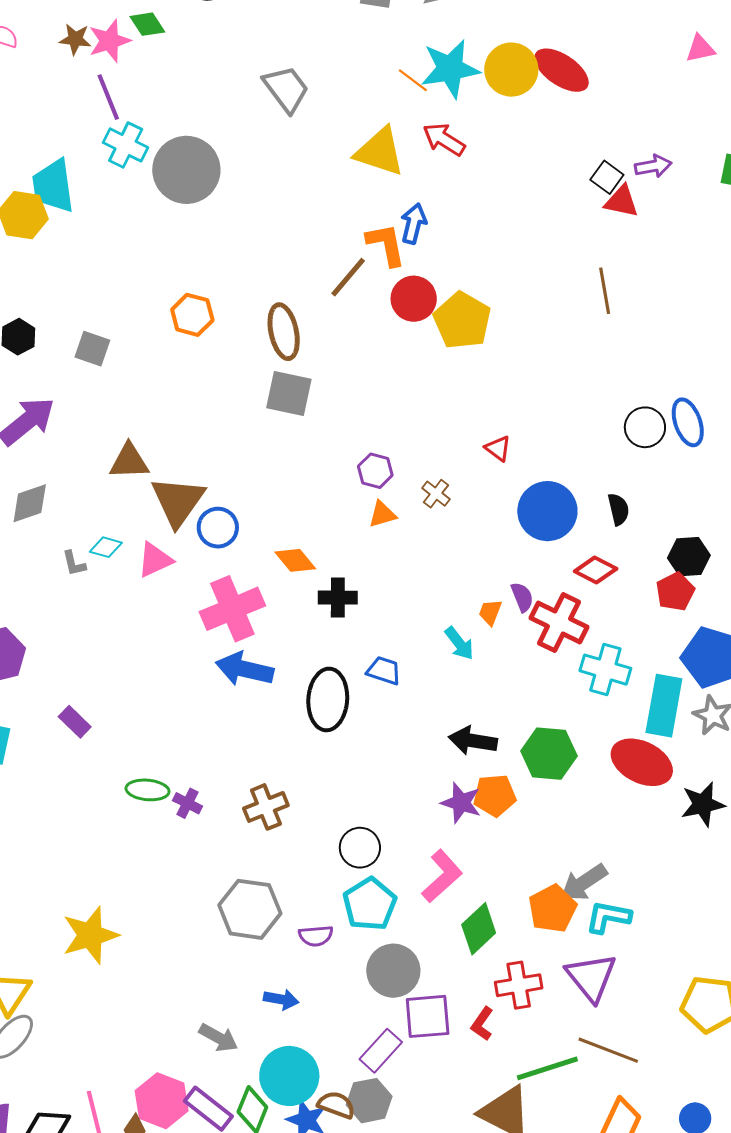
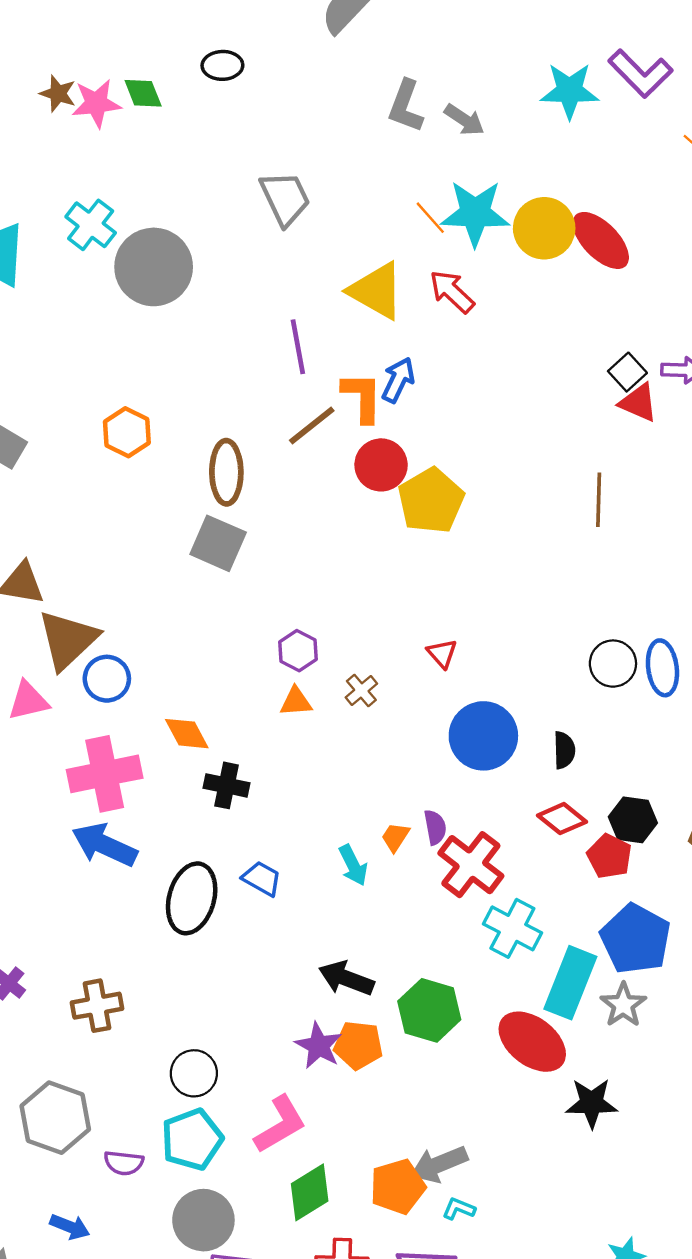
purple line: (108, 97) -> (298, 347), moved
red diamond: (596, 570) -> (562, 819), moved
red pentagon: (675, 592) -> (609, 856), turned -30
cyan L-shape: (608, 917) -> (459, 1209), size x0.6

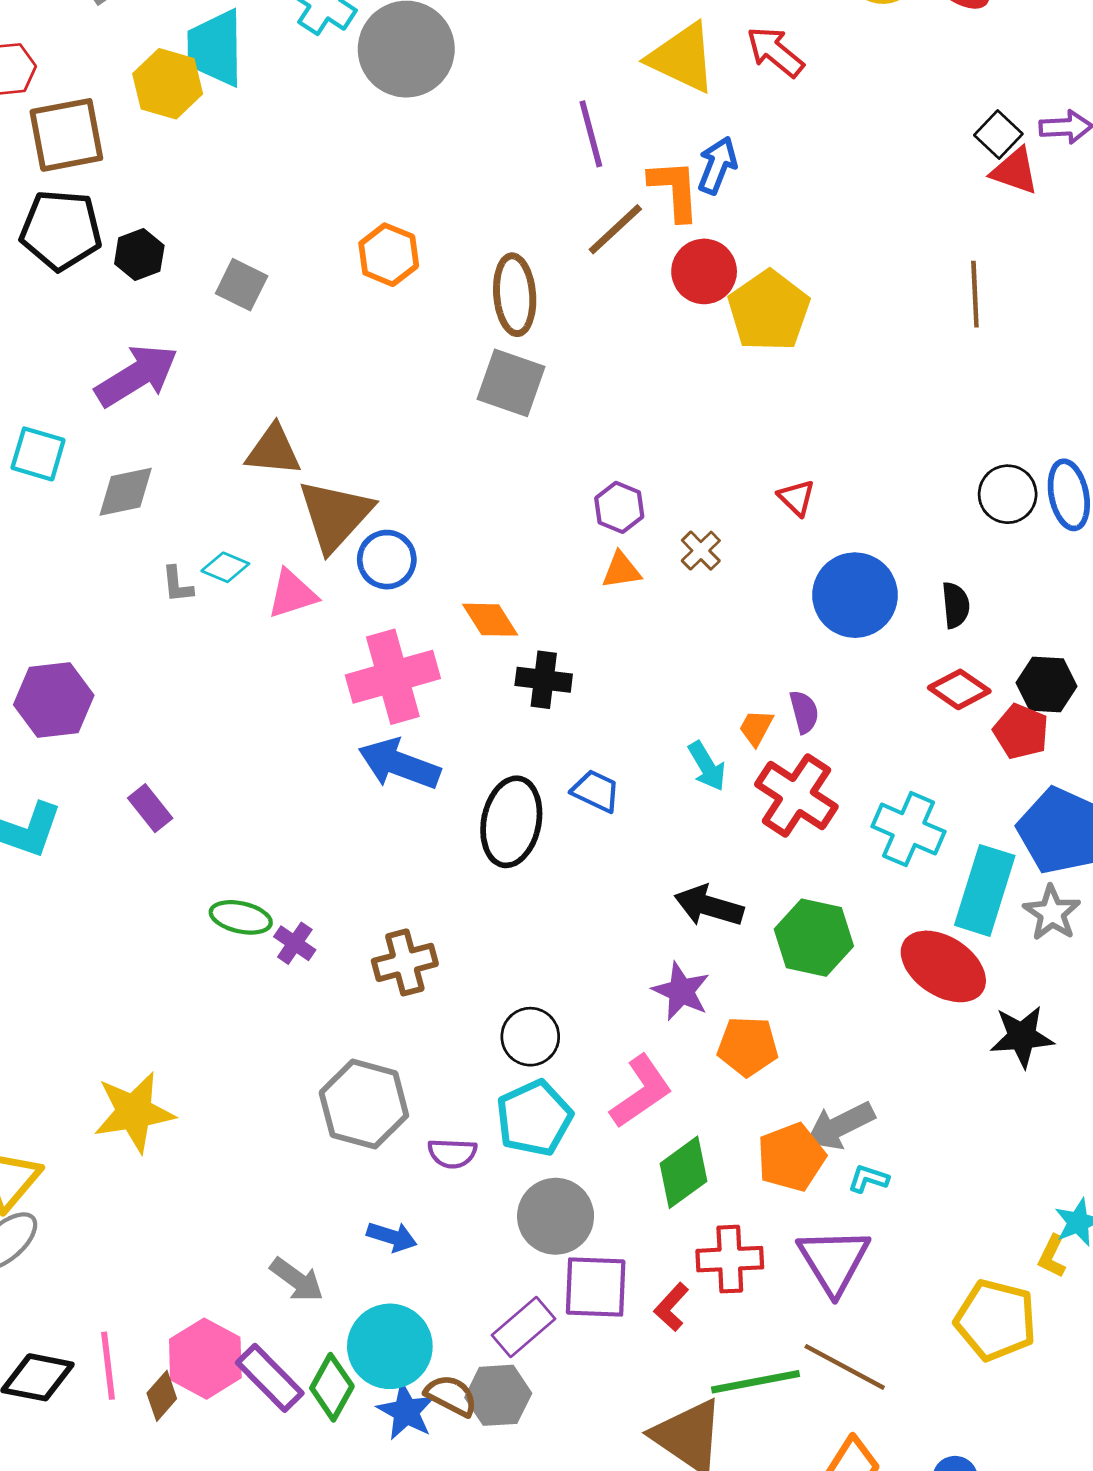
red cross: (471, 865) -> (796, 795), moved
orange pentagon: (358, 1045) -> (748, 1046), moved

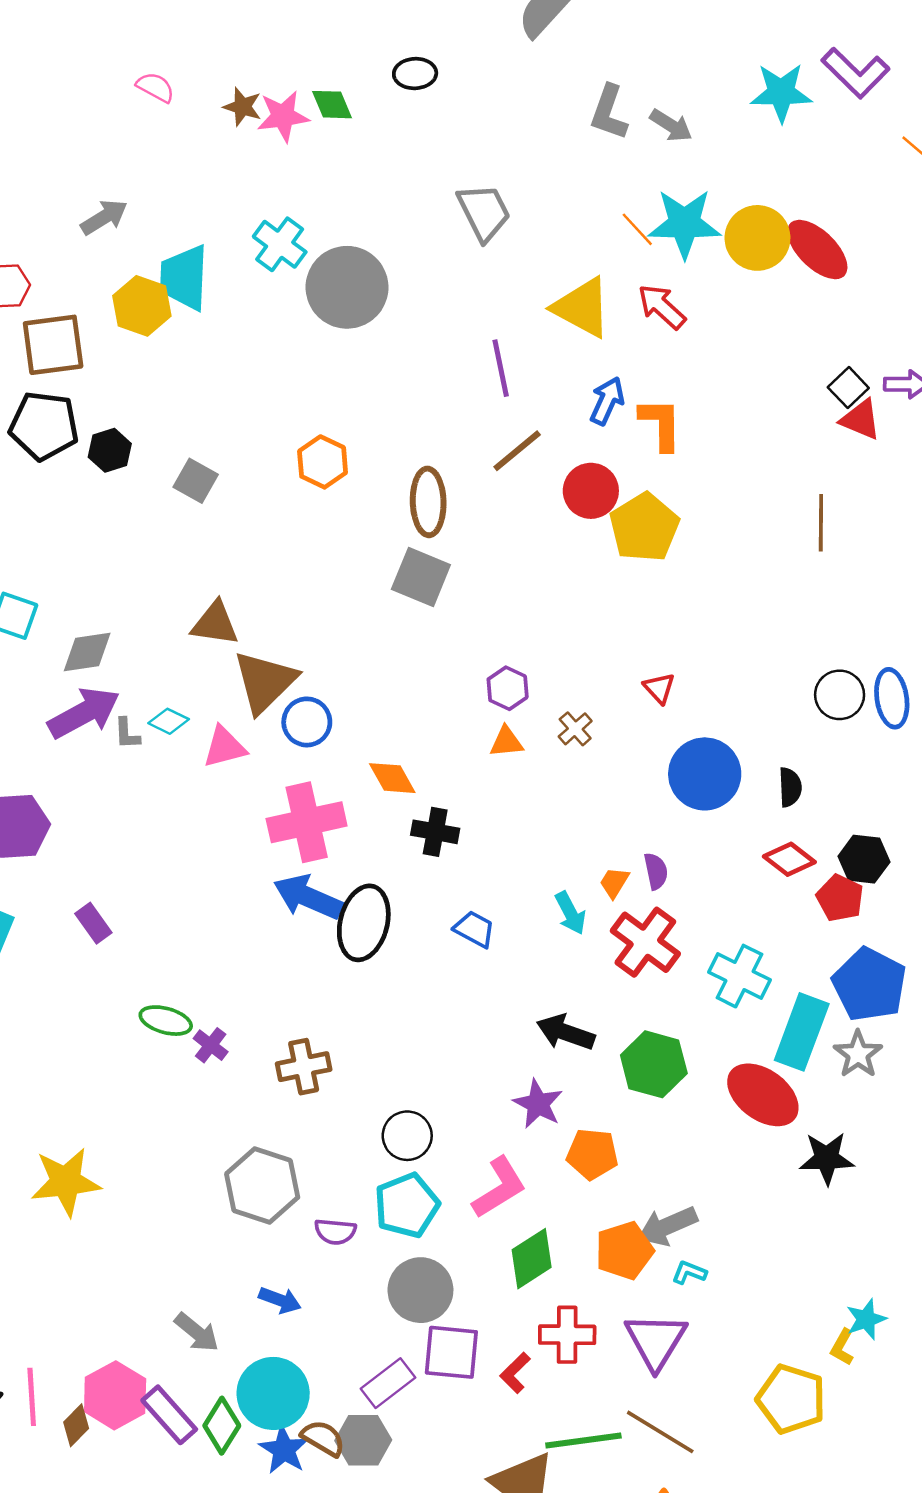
orange L-shape: (675, 190) -> (661, 424), moved
purple arrow: (137, 376) -> (84, 713), moved
black ellipse: (511, 822) -> (364, 923), moved

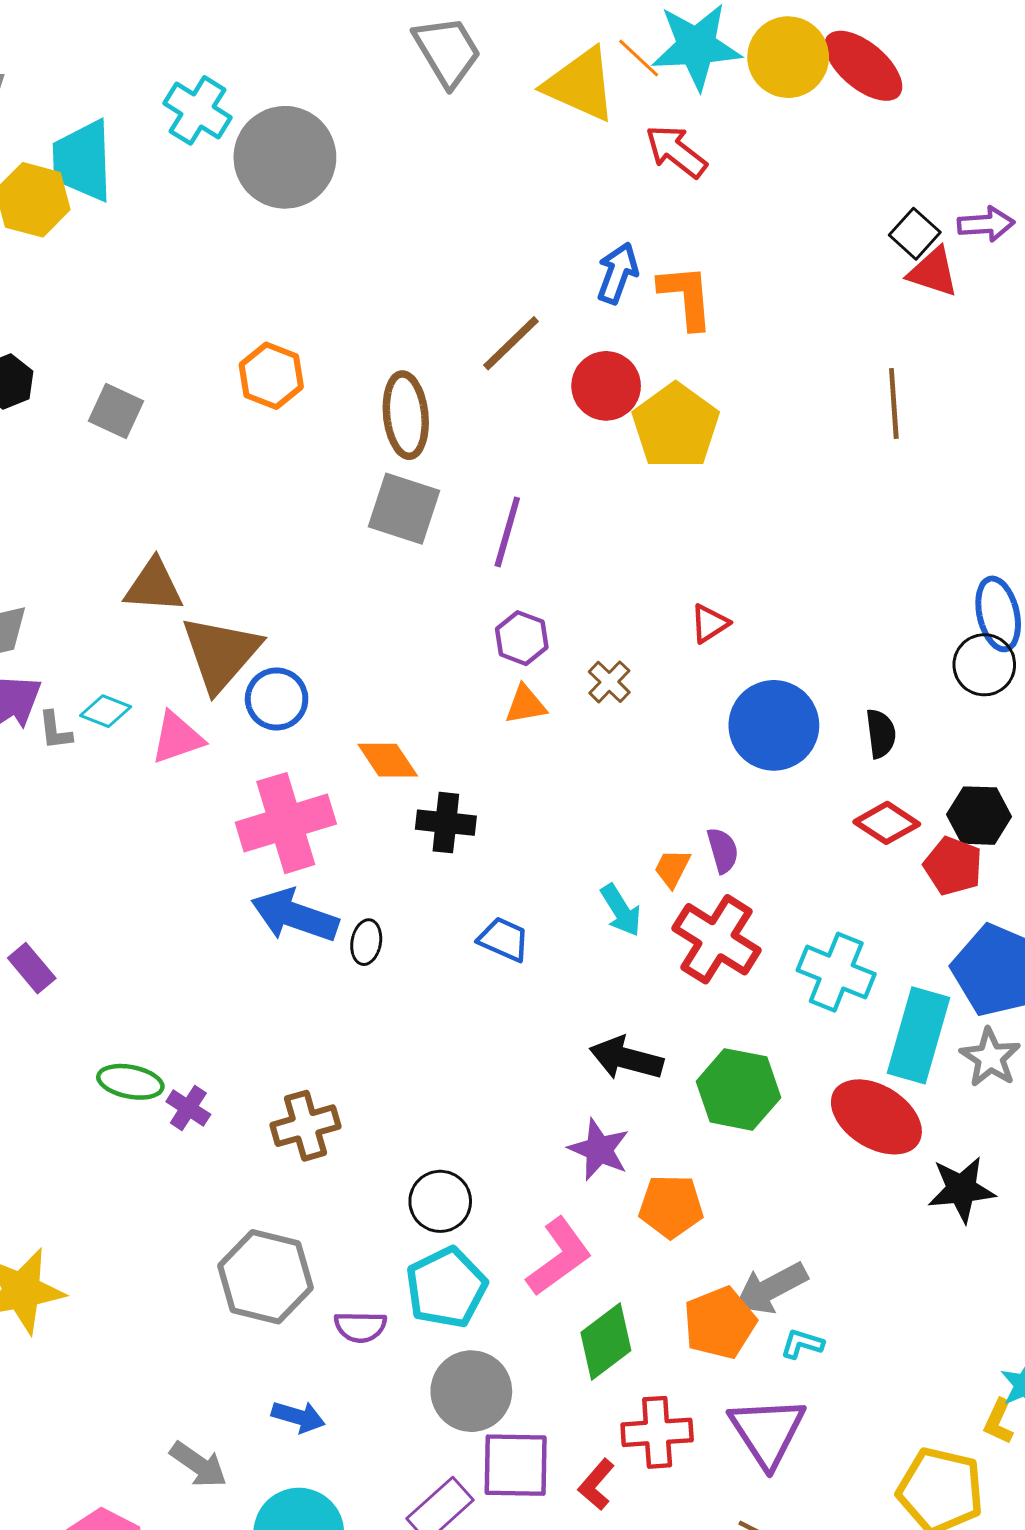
yellow triangle: (582, 308) -> (580, 85), moved
purple line: (501, 368) -> (507, 532), moved, turned 32
red triangle: (659, 688) -> (709, 623), turned 44
black circle: (840, 695) -> (984, 665), moved
black ellipse: (364, 923) -> (366, 942), size x0.5

